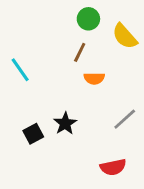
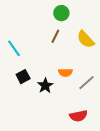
yellow semicircle: (125, 36) -> (86, 39), moved
orange semicircle: (94, 78) -> (65, 73), moved
black square: (33, 134) -> (23, 77), moved

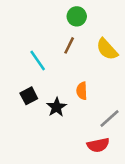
cyan line: (14, 48) -> (38, 61), moved
orange semicircle: (65, 73) -> (82, 91), turned 88
gray line: (87, 83) -> (110, 119), moved

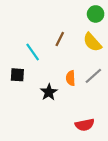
green circle: (77, 16) -> (96, 14), moved
black square: (29, 96) -> (17, 75), moved, turned 32
gray line: (110, 119) -> (93, 76), moved

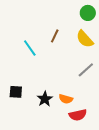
black square: (17, 75) -> (16, 92), moved
orange semicircle: (71, 78) -> (66, 99), moved, turned -72
black star: (49, 92) -> (45, 99), moved

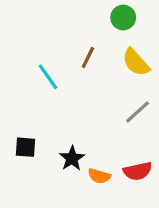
green circle: (88, 13) -> (123, 17), moved
orange semicircle: (66, 99) -> (99, 176), moved
red semicircle: (78, 115) -> (138, 171), moved

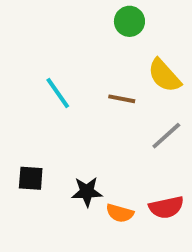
green circle: (123, 17) -> (129, 21), moved
brown line: (88, 58) -> (122, 99), moved, turned 75
black star: (72, 158) -> (87, 192), turned 30

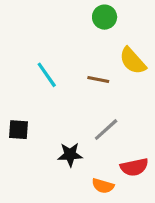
gray line: (166, 136) -> (106, 130), moved
black square: (31, 178) -> (19, 130), moved
orange semicircle: (120, 213) -> (103, 186), moved

